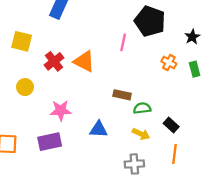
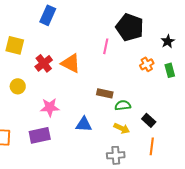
orange cross: (169, 62) -> (147, 64), turned 32

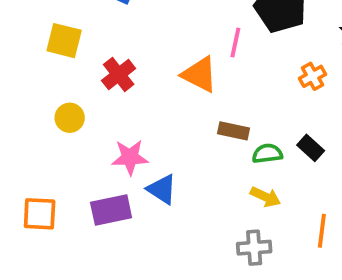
orange triangle: (71, 63) -> (200, 74), moved
black rectangle: (149, 120) -> (311, 148), moved
blue triangle: (84, 124) -> (162, 189), moved, turned 30

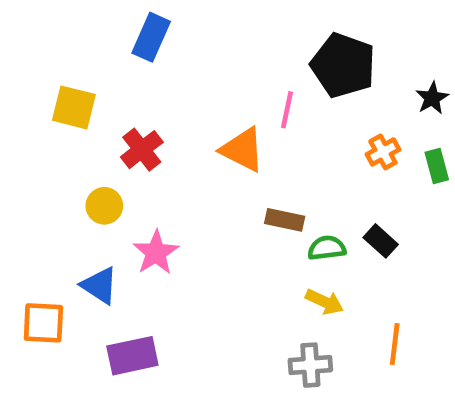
yellow circle: (70, 118) -> (104, 206), moved
pink star: (130, 157) -> (156, 253), turned -30
blue triangle: (162, 189) -> (100, 285), moved
purple rectangle: (111, 210) -> (132, 356), moved

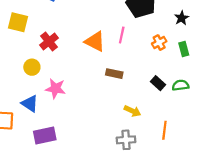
pink line: (287, 110) -> (122, 35), moved
green semicircle: (327, 248) -> (181, 85), moved
pink star: (156, 253) -> (55, 89), turned -30

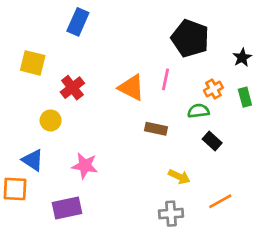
green semicircle: (181, 85) -> (198, 111), moved
pink star: (55, 89) -> (85, 166), moved
blue triangle: (30, 103) -> (33, 160), moved
orange line: (164, 130) -> (220, 201), turned 54

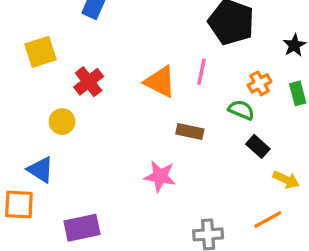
yellow square: (33, 63) -> (40, 52), turned -32
green semicircle: (198, 111) -> (241, 110), turned 30
pink star: (85, 166) -> (160, 176), moved
yellow arrow: (179, 177) -> (286, 180), moved

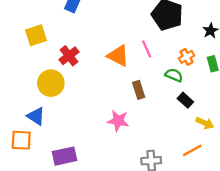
pink line: (201, 72) -> (147, 49), turned -36
yellow circle: (62, 122) -> (51, 83), size x1.5
brown rectangle: (190, 132) -> (139, 90), turned 60

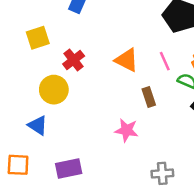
pink line: (147, 49) -> (165, 61), moved
orange square: (21, 140) -> (18, 165), moved

